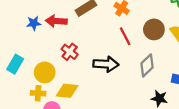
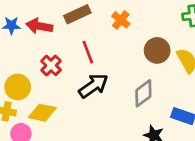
red line: (125, 36) -> (88, 52), moved
black arrow: (106, 64) -> (93, 86), turned -45

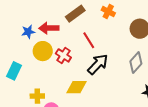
yellow circle: (18, 87) -> (43, 51), moved
yellow diamond: (42, 113) -> (77, 87), moved

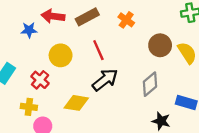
red arrow: (49, 28) -> (53, 16), moved
yellow circle: (43, 51) -> (61, 55), moved
red cross: (63, 55) -> (40, 80), moved

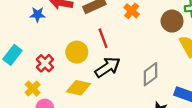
brown circle: (160, 45) -> (172, 21), moved
yellow circle: (61, 55) -> (77, 52), moved
yellow cross: (29, 107) -> (33, 89), turned 35

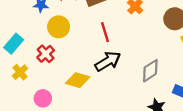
yellow circle: (77, 52) -> (59, 27), moved
yellow cross: (33, 89) -> (20, 72), moved

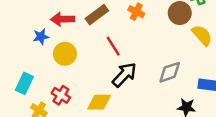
red cross: (46, 54) -> (61, 95), moved
gray diamond: (150, 71) -> (170, 72), turned 30

